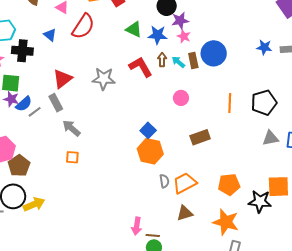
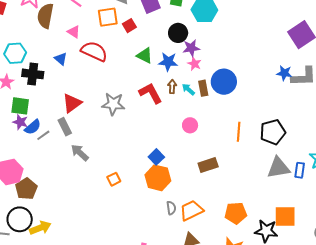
red semicircle: (83, 26) -> (94, 51), turned -100
blue star: (264, 47) -> (284, 73), moved
gray triangle: (270, 138) -> (278, 168), size x1.4
orange square: (72, 157) -> (114, 179), moved, turned -32

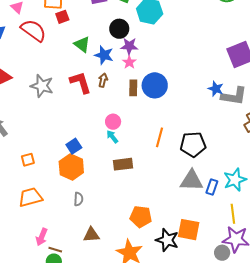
red square: (129, 26) -> (62, 17), moved
cyan arrow: (188, 89) -> (112, 137), moved
orange trapezoid: (191, 210) -> (30, 197), moved

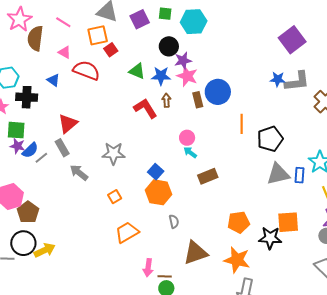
pink star: (129, 62) -> (187, 76), size x1.5
gray star: (42, 86) -> (114, 153), moved
orange line: (159, 137) -> (242, 124), moved
brown triangle: (91, 235) -> (196, 253), size x1.5

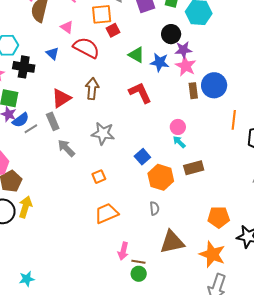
brown arrow: (166, 100) -> (92, 89), moved, size x1.5
orange hexagon: (159, 192) -> (161, 177), moved
yellow arrow: (45, 250) -> (25, 207), moved, turned -55

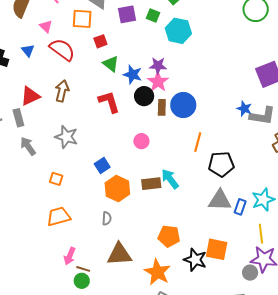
red square: (113, 30) -> (100, 41), moved
black circle: (171, 34) -> (144, 96), moved
cyan arrow: (179, 142) -> (170, 179), moved, size x1.5
orange square: (99, 177) -> (56, 179), turned 32

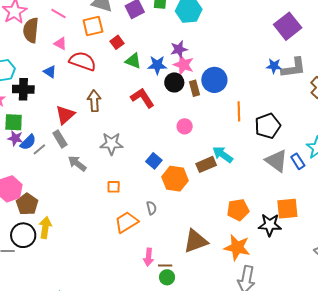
gray triangle: (220, 200) -> (276, 161), turned 50
blue rectangle: (240, 207) -> (298, 161), turned -35
gray semicircle: (107, 218) -> (151, 208), moved

